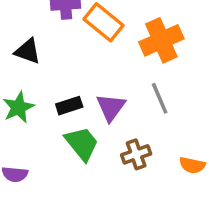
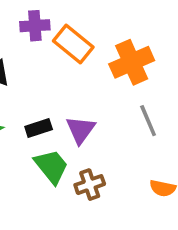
gray line: (160, 98) -> (148, 121), moved
brown cross: (136, 154) -> (90, 185), moved

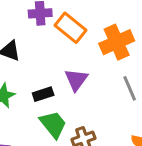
purple triangle: (81, 130) -> (76, 80), moved

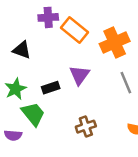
green trapezoid: (53, 124) -> (33, 114), moved

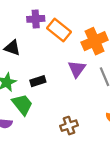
purple triangle: (80, 75) -> (77, 69), moved
brown cross: (86, 127) -> (69, 126), moved

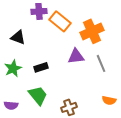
purple triangle: (77, 69) -> (76, 56), turned 48
green trapezoid: (22, 104) -> (38, 95), moved

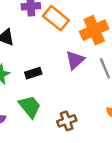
purple triangle: (76, 56) -> (75, 60), turned -36

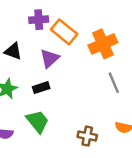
purple triangle: (75, 60) -> (50, 58), moved
brown cross: (67, 121) -> (87, 136), moved, turned 30

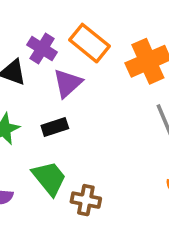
purple cross: (39, 20) -> (42, 49), moved, turned 36
brown cross: (87, 136) -> (86, 200), moved

